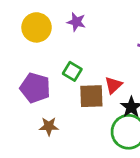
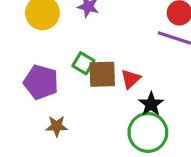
brown square: (91, 96) -> (102, 74), moved

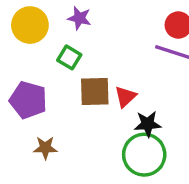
green square: (83, 63) -> (69, 57), moved
black star: (151, 104) -> (148, 124), turned 30

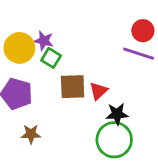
purple star: (79, 18) -> (44, 41), moved
yellow circle: (30, 25) -> (19, 48), moved

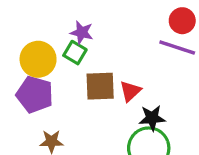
purple star: (44, 41) -> (82, 32), moved
yellow circle: (19, 48) -> (38, 59), moved

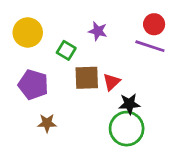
purple star: (82, 32) -> (98, 31), moved
yellow circle: (38, 59) -> (28, 32), moved

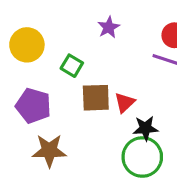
purple star: (98, 31) -> (109, 27), moved, turned 30
brown star: (47, 123) -> (49, 151), size x1.5

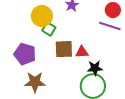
yellow circle: (27, 45) -> (42, 16), moved
red triangle: (125, 103) -> (82, 52), turned 40

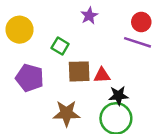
yellow circle: (42, 16) -> (20, 30), moved
brown star: (35, 82) -> (66, 113), moved

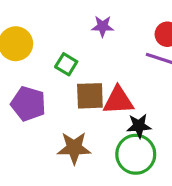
purple star: (89, 16) -> (103, 26), turned 30
red triangle: (102, 75) -> (118, 101), size x1.5

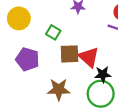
red triangle: (118, 101) -> (89, 57), turned 45

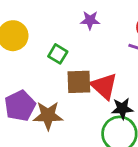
purple pentagon: (27, 59) -> (20, 106), moved, turned 30
brown star: (59, 89) -> (48, 116), moved

